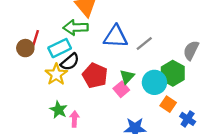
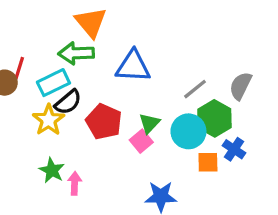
gray line: (144, 44) -> (195, 89), moved
orange square: (168, 104) -> (208, 162), turned -35
blue cross: (188, 119) -> (234, 149), moved

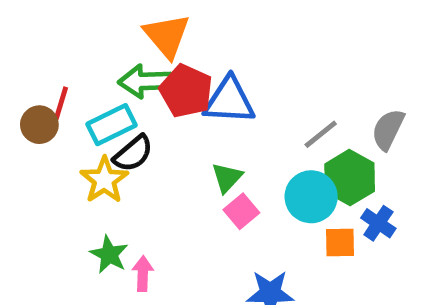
red pentagon: (104, 122) -> (186, 91), moved
green triangle: (149, 123) -> (227, 178), moved

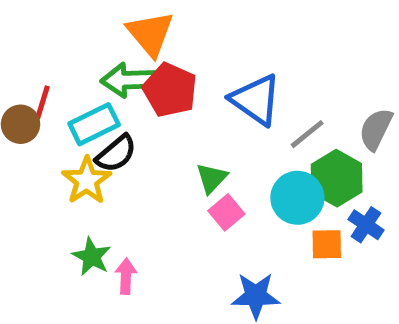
blue triangle: (229, 101) -> (256, 100), moved, turned 32

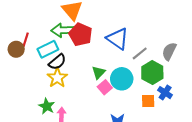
yellow star: (87, 181) -> (57, 78), moved
cyan circle: (297, 198) -> (122, 79), moved

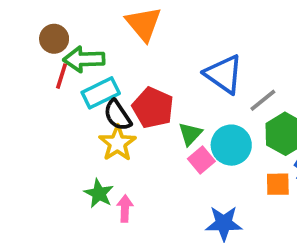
green arrow: (63, 30) -> (84, 59), moved
red pentagon: (81, 34) -> (153, 108), moved
brown circle: (16, 49) -> (54, 39), moved
black semicircle: (57, 62) -> (117, 115), turned 96

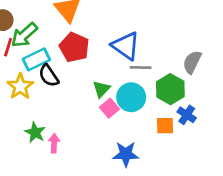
green arrow: (84, 59) -> (24, 35), turned -40
gray line: (263, 100) -> (141, 67), moved, turned 40
red pentagon: (153, 108) -> (74, 47), moved
yellow star: (117, 143) -> (20, 86), moved

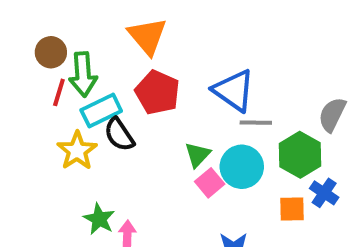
green arrow: (24, 35) -> (83, 74), turned -52

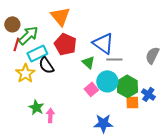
green arrow: (83, 74) -> (28, 35), turned -130
green triangle: (198, 155) -> (88, 62), moved, turned -32
green hexagon: (300, 155) -> (127, 86), moved

